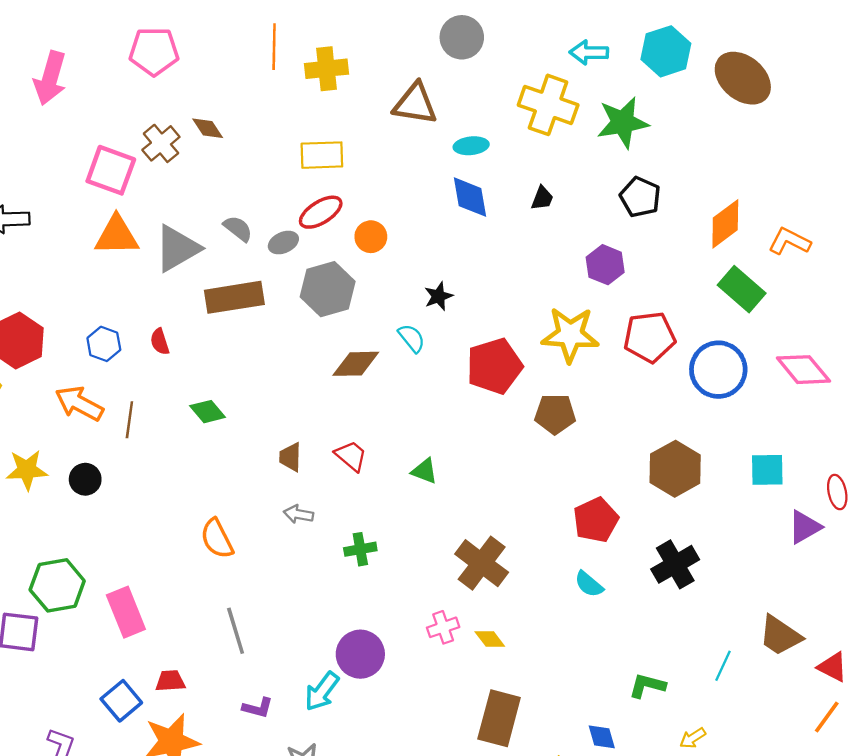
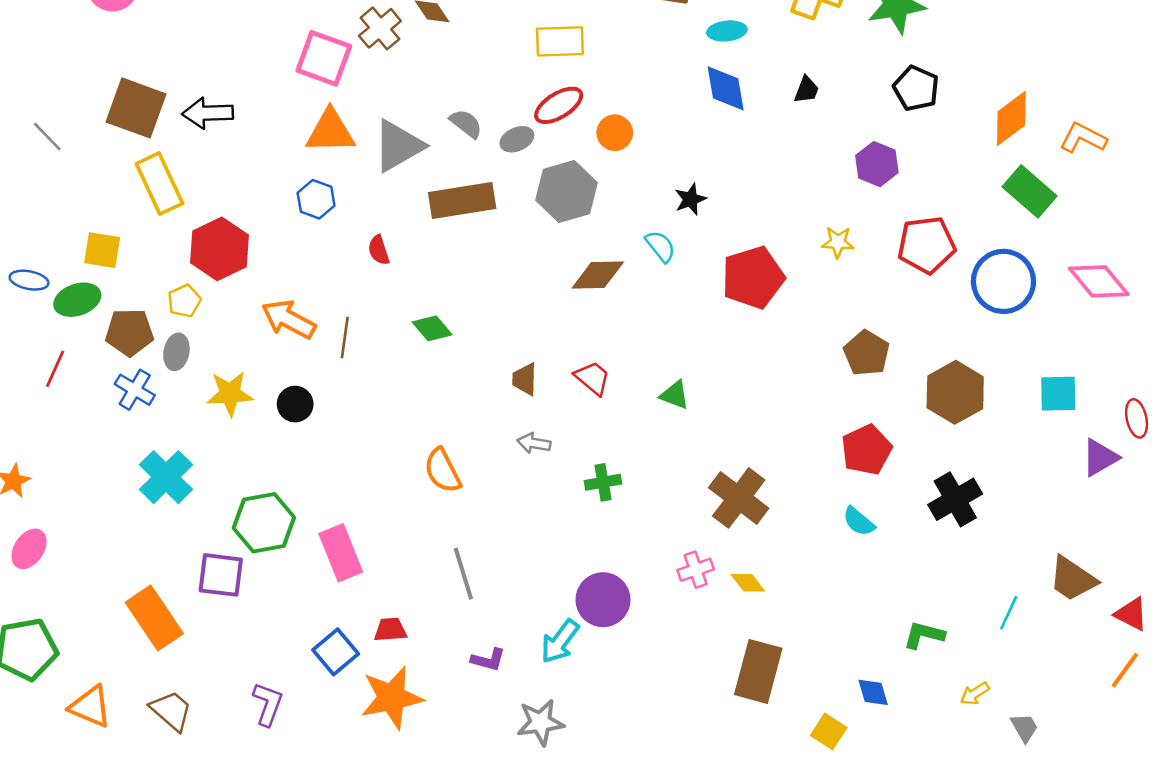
yellow star: (570, 335) -> (838, 242), size x0.5
blue hexagon: (104, 344) -> (316, 199), moved
brown pentagon: (555, 414) -> (867, 353), moved, turned 30

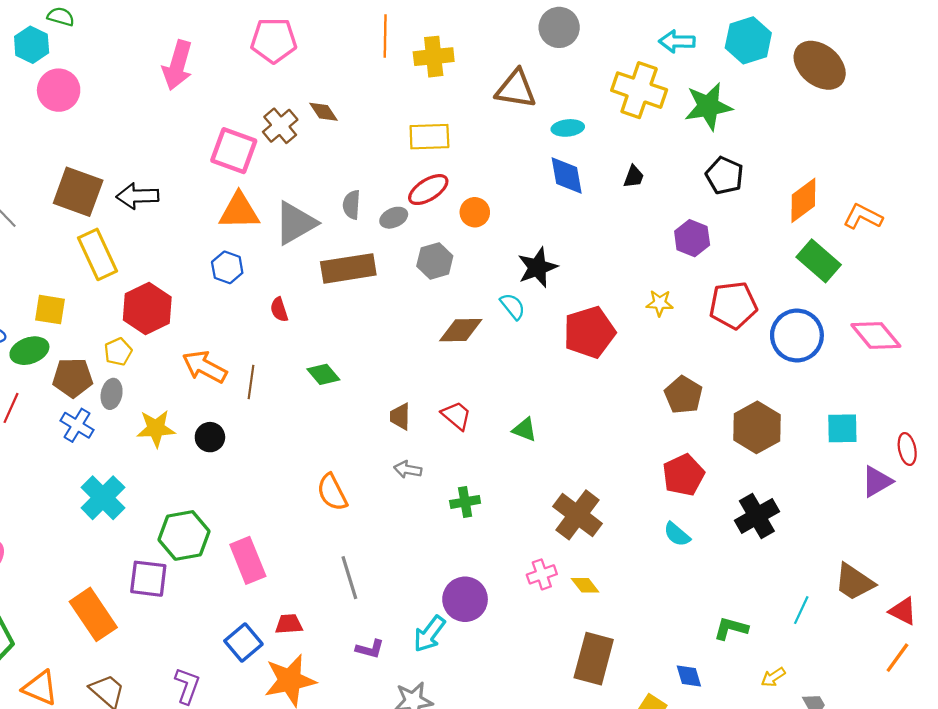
gray semicircle: (466, 124) -> (352, 205), turned -124
gray hexagon: (566, 191) -> (435, 261), size x0.7
black star: (690, 199) -> (537, 267), size x1.5

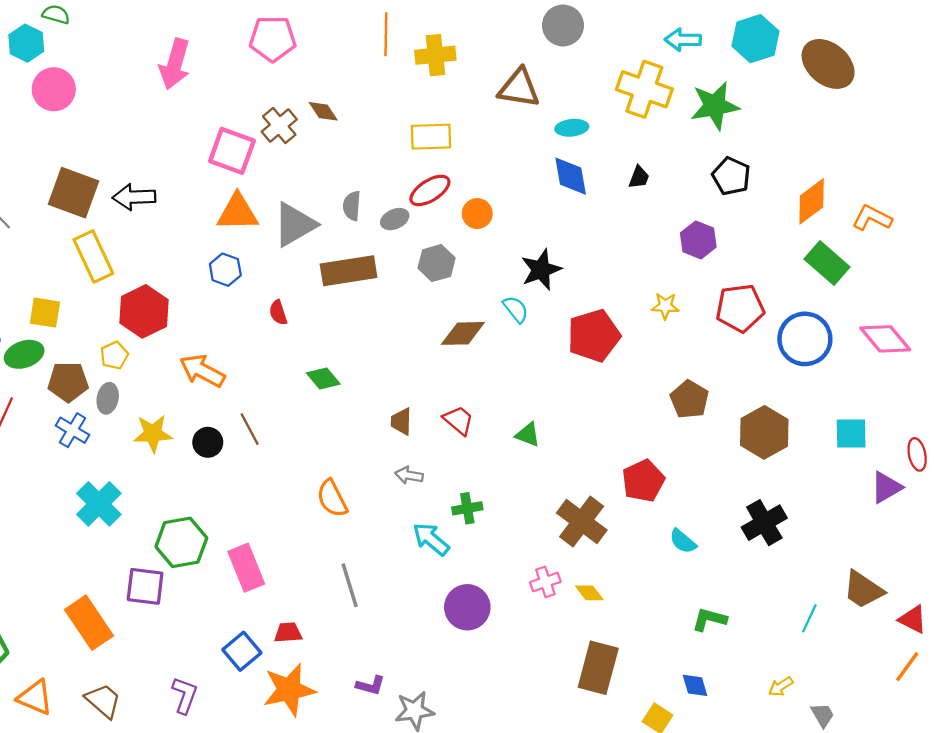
brown line: (251, 382) -> (250, 429), moved, turned -36
red pentagon: (683, 475) -> (643, 481), moved
green L-shape: (731, 628) -> (709, 619), moved
cyan arrow: (429, 634) -> (431, 539), moved, turned 93
purple L-shape: (370, 649) -> (371, 685), moved

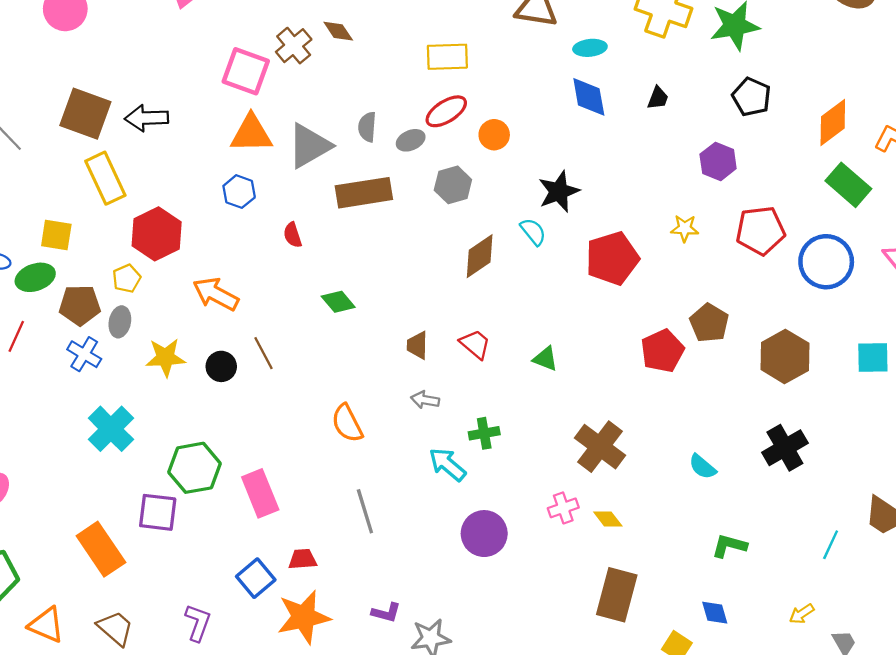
brown diamond: (463, 333) -> (480, 256), turned -33
red pentagon: (643, 481) -> (662, 351), moved

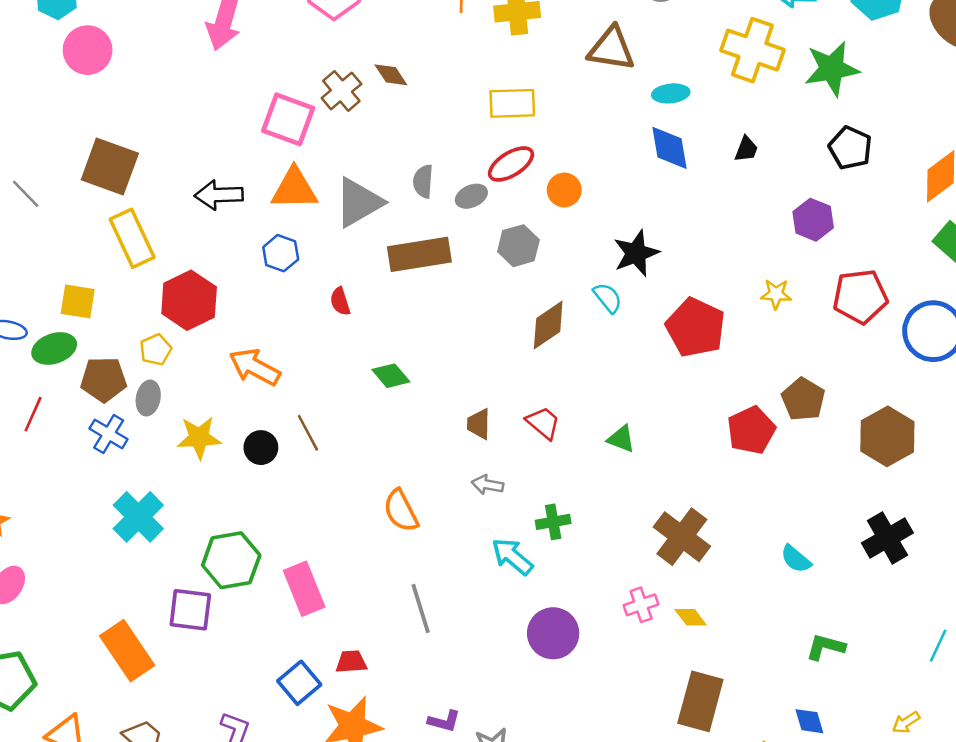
black arrow: (147, 118) -> (219, 195), moved
red pentagon: (612, 258) -> (696, 327), turned -30

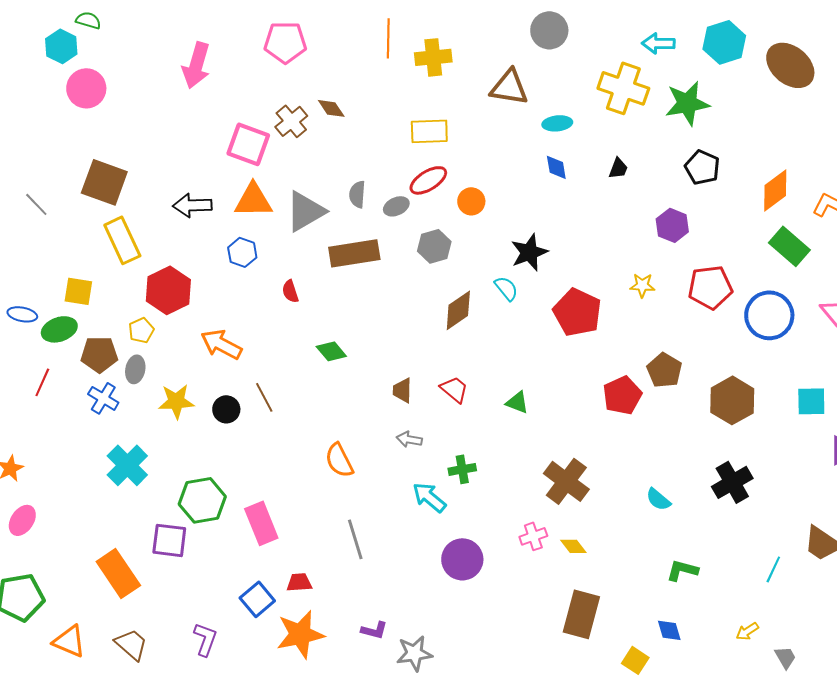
blue diamond: (670, 148) -> (556, 167), size x0.7

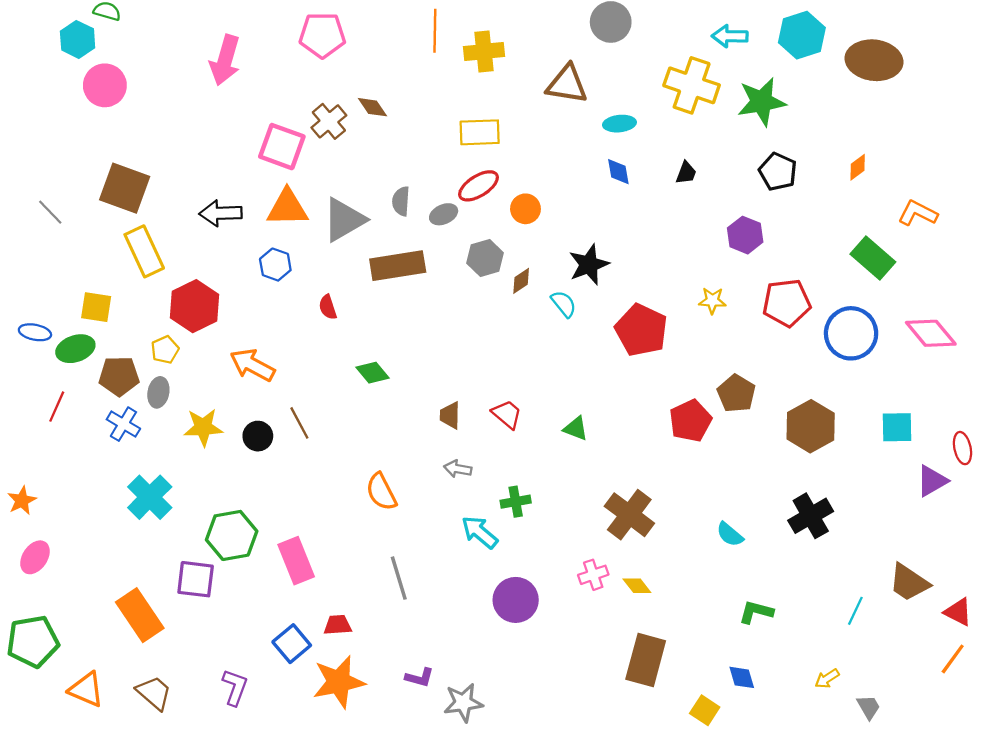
brown ellipse: (790, 65) -> (874, 60), turned -33
orange diamond: (775, 190) -> (858, 167), moved, size x0.6
brown diamond: (458, 310) -> (521, 281), moved, size x0.6

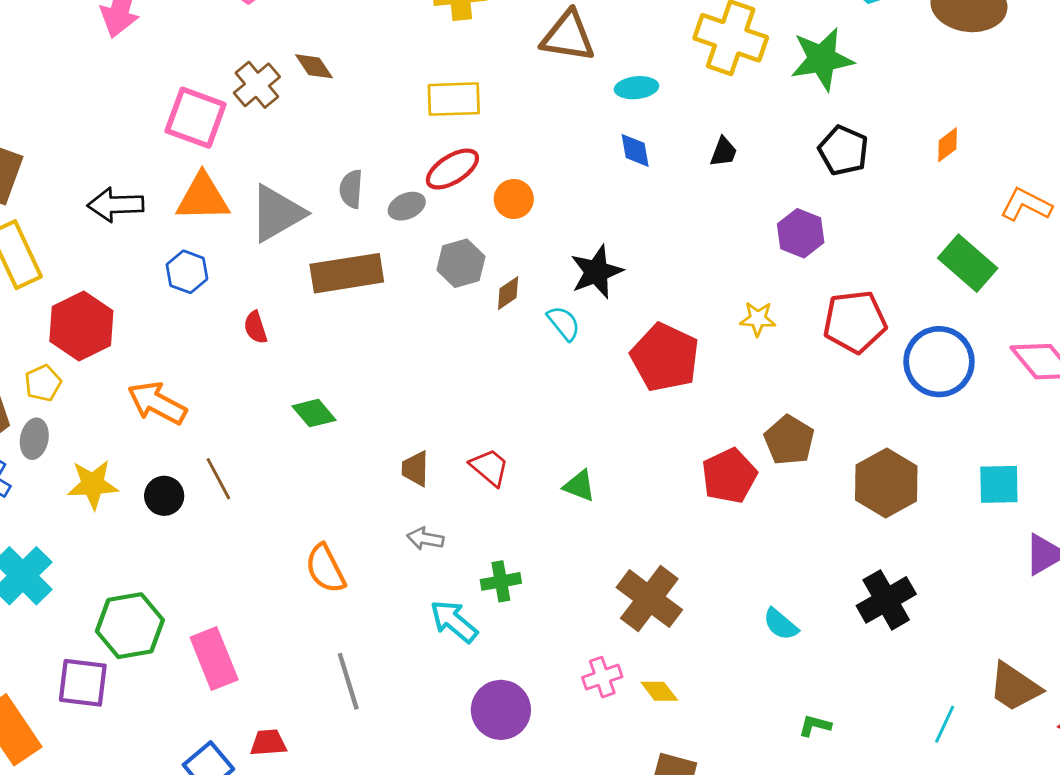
green L-shape: (756, 612) -> (815, 726), size x0.7

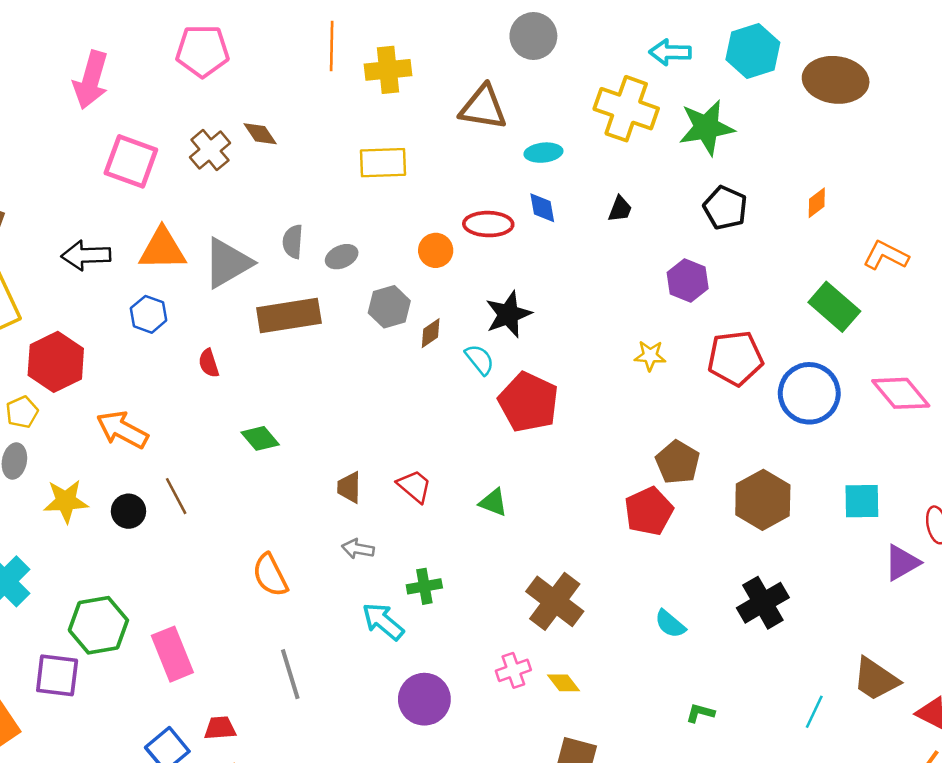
pink square: (196, 118) -> (131, 161), moved
red ellipse: (452, 169) -> (488, 224), moved, turned 33
red pentagon: (665, 357) -> (528, 402), moved
red pentagon: (729, 476) -> (649, 511), moved

